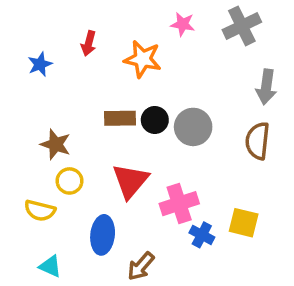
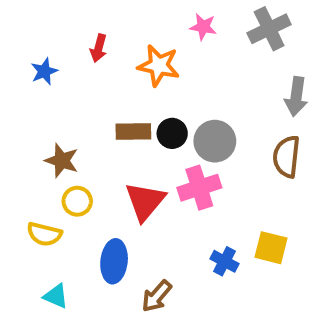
pink cross: (179, 204) -> (199, 188), moved

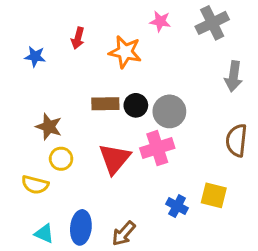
blue star: (44, 71) -> (35, 56), turned 30
brown semicircle: (287, 157) -> (237, 140), moved
blue ellipse: (114, 261) -> (81, 227), moved

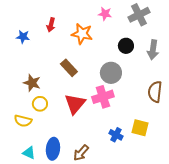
brown rectangle: (105, 104) -> (69, 68), turned 48
black circle: (136, 105) -> (126, 46), moved

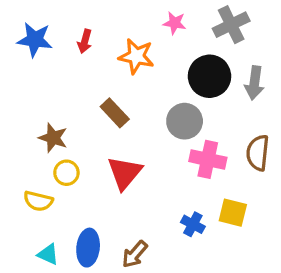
blue star: (23, 37) -> (35, 40), moved, size x1.5
black circle: (126, 46) -> (210, 76), size x1.6
pink cross: (103, 97) -> (208, 159), moved, turned 30

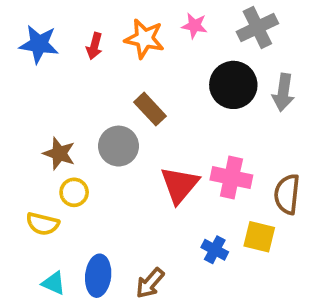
orange star: (136, 56) -> (144, 39), moved
brown rectangle: (115, 113) -> (150, 109), moved
gray circle: (185, 121) -> (119, 146), moved
brown semicircle: (258, 153) -> (287, 194), moved
red triangle: (125, 173) -> (180, 185), moved

